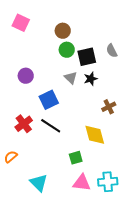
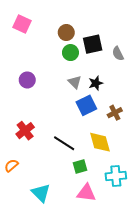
black square: (87, 57) -> (93, 44), moved
blue square: (49, 100) -> (86, 105), moved
black line: (51, 126) -> (64, 143), moved
cyan cross: (108, 182) -> (116, 176), moved

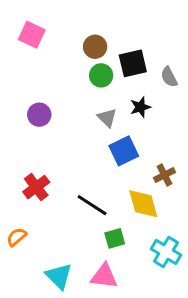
black star: (96, 83) -> (140, 107), moved
brown cross: (115, 113) -> (164, 175), moved
cyan cross: (116, 176) -> (166, 252), turned 36
pink triangle: (86, 193) -> (104, 276), moved

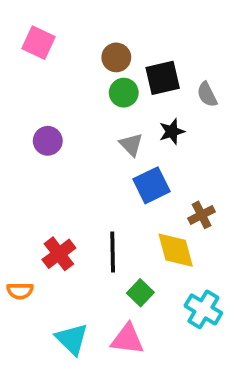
red cross: (36, 187) -> (59, 254), moved
black line: (92, 205) -> (113, 252), turned 56
orange semicircle: (17, 237) -> (20, 291), turned -140
green square: (115, 238) -> (140, 293), turned -30

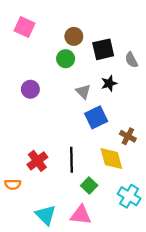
green circle: (124, 93) -> (66, 59), moved
brown cross: (202, 215) -> (128, 136), turned -35

